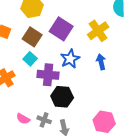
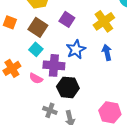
purple square: (61, 29) -> (67, 19), size x0.7
pink semicircle: (23, 119) -> (36, 78), moved

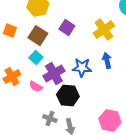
blue star: (76, 49) -> (82, 68), moved, turned 30
purple cross: (54, 65) -> (54, 74), turned -35

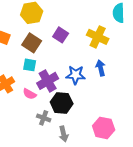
yellow cross: (104, 30) -> (98, 37), turned -30
cyan square: (36, 58) -> (30, 65), turned -32
gray cross: (50, 119) -> (44, 118), moved

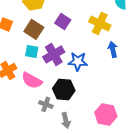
blue arrow: (101, 68) -> (113, 49), moved
purple cross: (48, 81) -> (54, 54), moved
pink semicircle: (30, 94) -> (32, 80), size x1.5

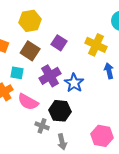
cyan square: (32, 51) -> (17, 73), moved
blue star: (78, 61) -> (74, 83), turned 30

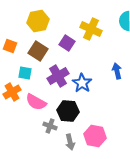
yellow cross: (96, 45) -> (91, 29), moved
pink hexagon: (102, 136) -> (95, 136), moved

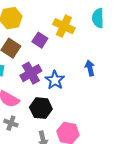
gray cross: (50, 126) -> (11, 123), moved

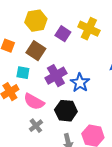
purple square: (40, 40) -> (63, 34), moved
gray cross: (11, 123) -> (36, 126), turned 32

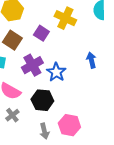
purple square: (63, 34) -> (41, 33), moved

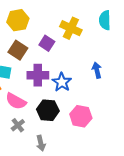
purple cross: (32, 65) -> (38, 75), turned 30
pink hexagon: (69, 125) -> (81, 116), moved
gray arrow: (44, 131) -> (41, 143), moved

